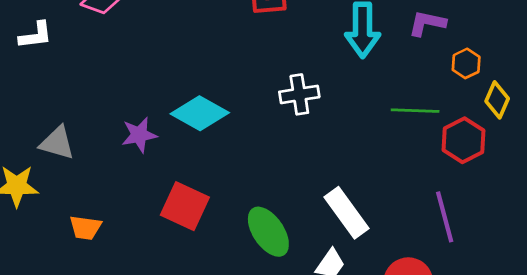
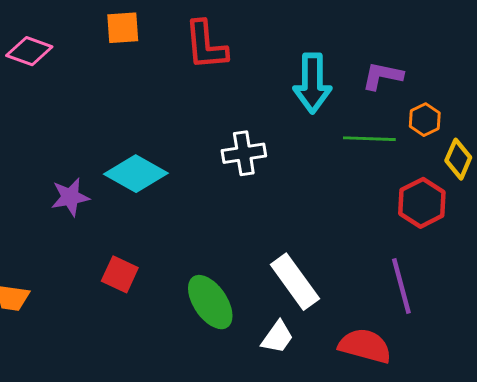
green line: (415, 111) -> (369, 139), moved
red square: (185, 206) -> (120, 274), size x0.7

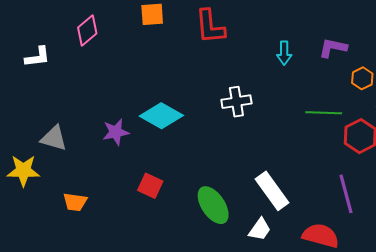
pink diamond: (29, 51) -> (87, 31), turned -60
cyan arrow: (312, 83) -> (284, 53), size x0.6
green line: (369, 139) -> (324, 113), moved

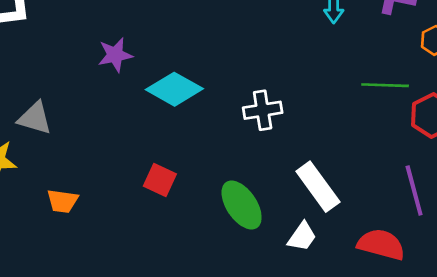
white cross: (236, 102) -> (263, 110), moved
purple star: (116, 132) -> (115, 55), moved

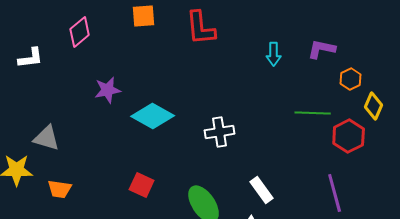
white rectangle: (318, 187) -> (262, 190), size x0.7
orange trapezoid: (62, 201) -> (60, 189), moved

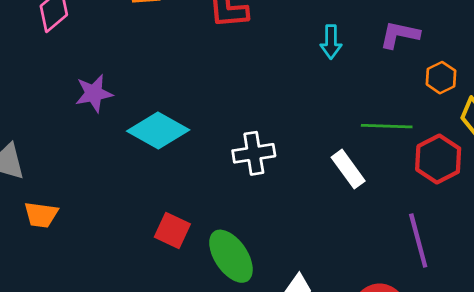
red square: (142, 185) -> (172, 230), moved
orange trapezoid: (60, 189) -> (41, 215), moved
white rectangle: (262, 190) -> (348, 169), moved

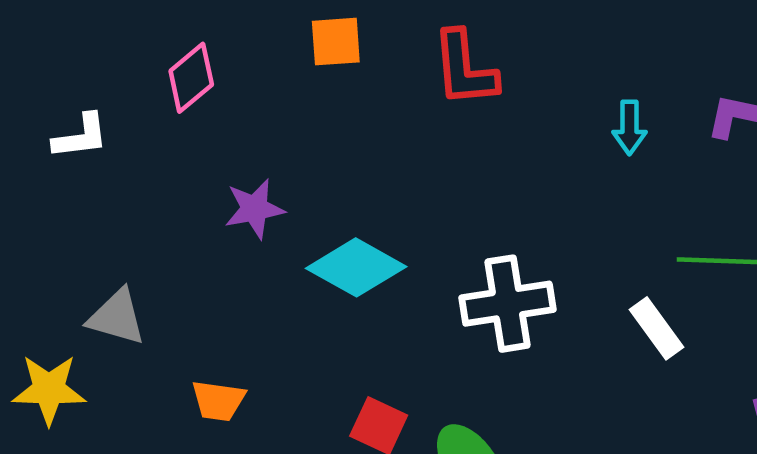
white cross: (254, 153) -> (507, 304), size x1.4
orange trapezoid: (41, 215) -> (218, 401), moved

